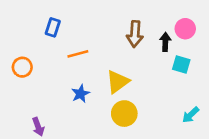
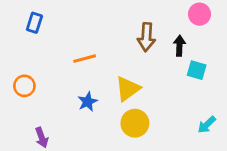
blue rectangle: (53, 27) -> (34, 23), moved
pink circle: (185, 29) -> (200, 14), moved
orange circle: (22, 67) -> (24, 86), moved

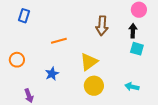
black arrow: (179, 46) -> (133, 31), moved
blue star: (88, 102) -> (52, 74), moved
cyan arrow: (207, 125) -> (132, 87), moved, turned 56

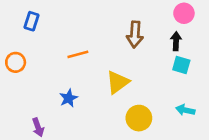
orange circle: (17, 60) -> (16, 62), moved
yellow circle: (94, 86) -> (139, 118), moved
cyan arrow: (132, 87) -> (185, 110), moved

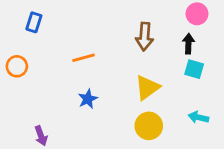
yellow triangle: (118, 82) -> (147, 88), moved
blue star: (69, 98) -> (88, 99), moved

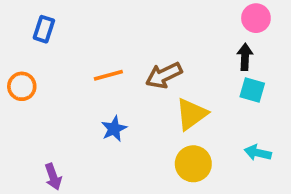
brown arrow: (145, 37) -> (164, 75), moved, turned 60

